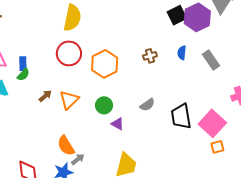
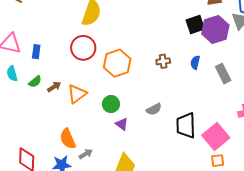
green semicircle: (23, 75) -> (35, 82), moved
gray arrow: (78, 159) -> (86, 154), moved

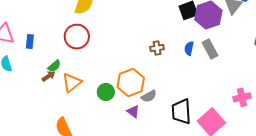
orange hexagon: (117, 63) -> (131, 83), moved
gray rectangle: (223, 74) -> (210, 49), moved
green semicircle: (35, 82) -> (54, 66), moved
purple triangle: (122, 124) -> (133, 111), moved

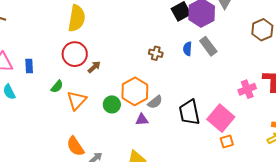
brown cross: (157, 48) -> (156, 53), turned 32
brown arrow: (49, 76) -> (94, 67), moved
purple triangle: (133, 111) -> (142, 120), turned -32

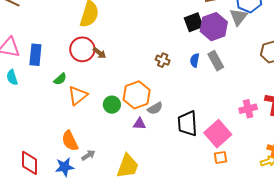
blue rectangle: (29, 66) -> (35, 55), size x1.5
brown arrow: (94, 67) -> (99, 53), moved, turned 72

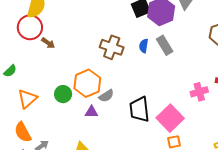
red circle: (82, 49) -> (30, 27), moved
brown cross: (163, 60) -> (112, 47), size x1.6
orange triangle: (78, 96) -> (27, 99), moved

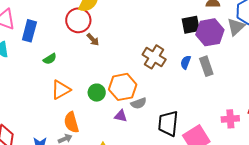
orange semicircle: (23, 132) -> (71, 122), moved

